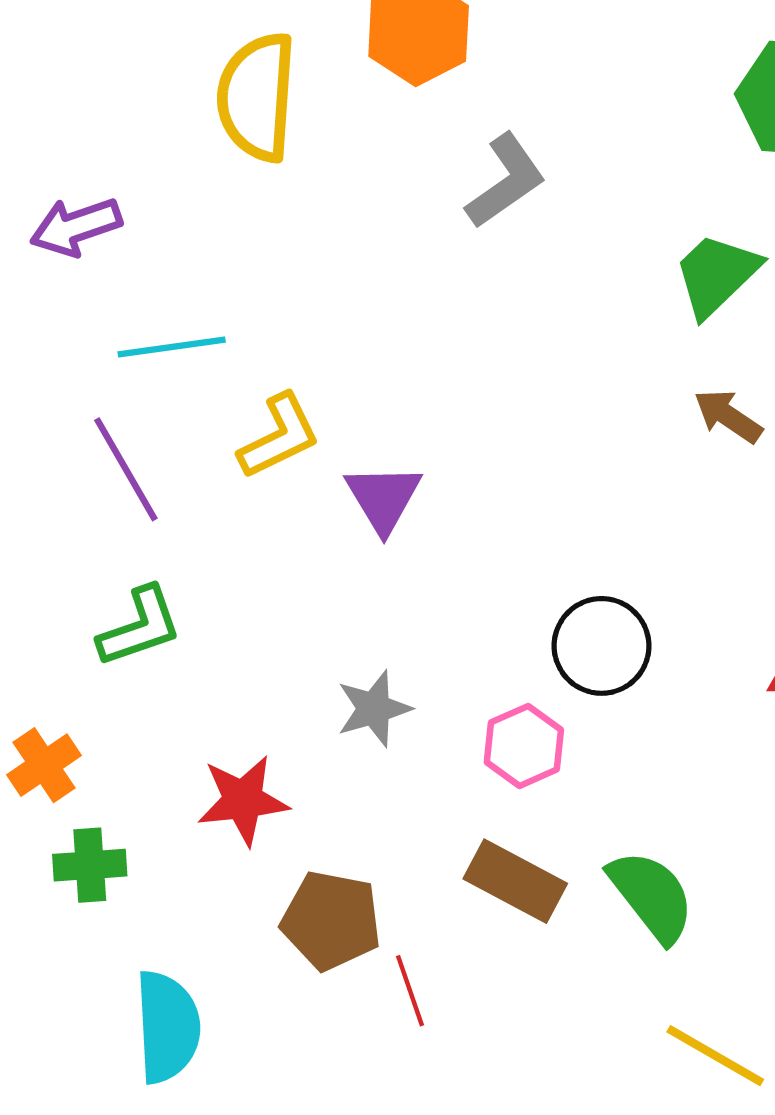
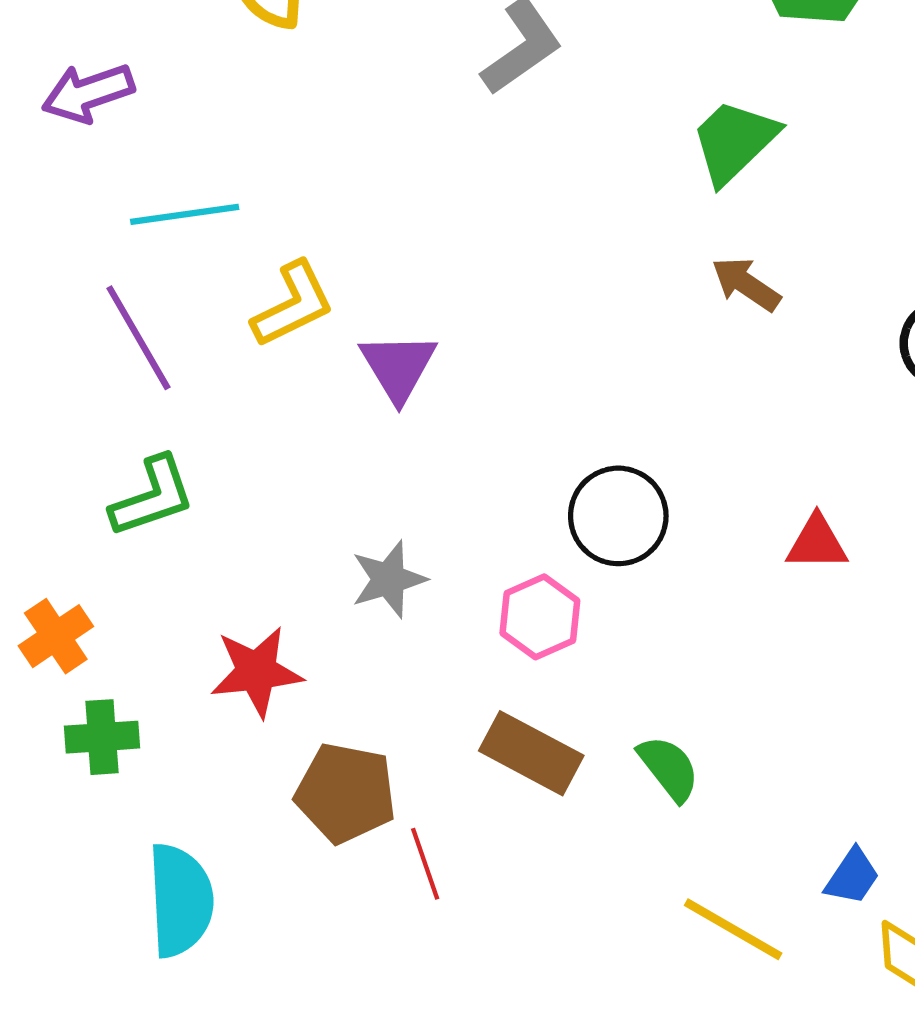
green semicircle: (652, 896) -> (669, 768), size x0.7

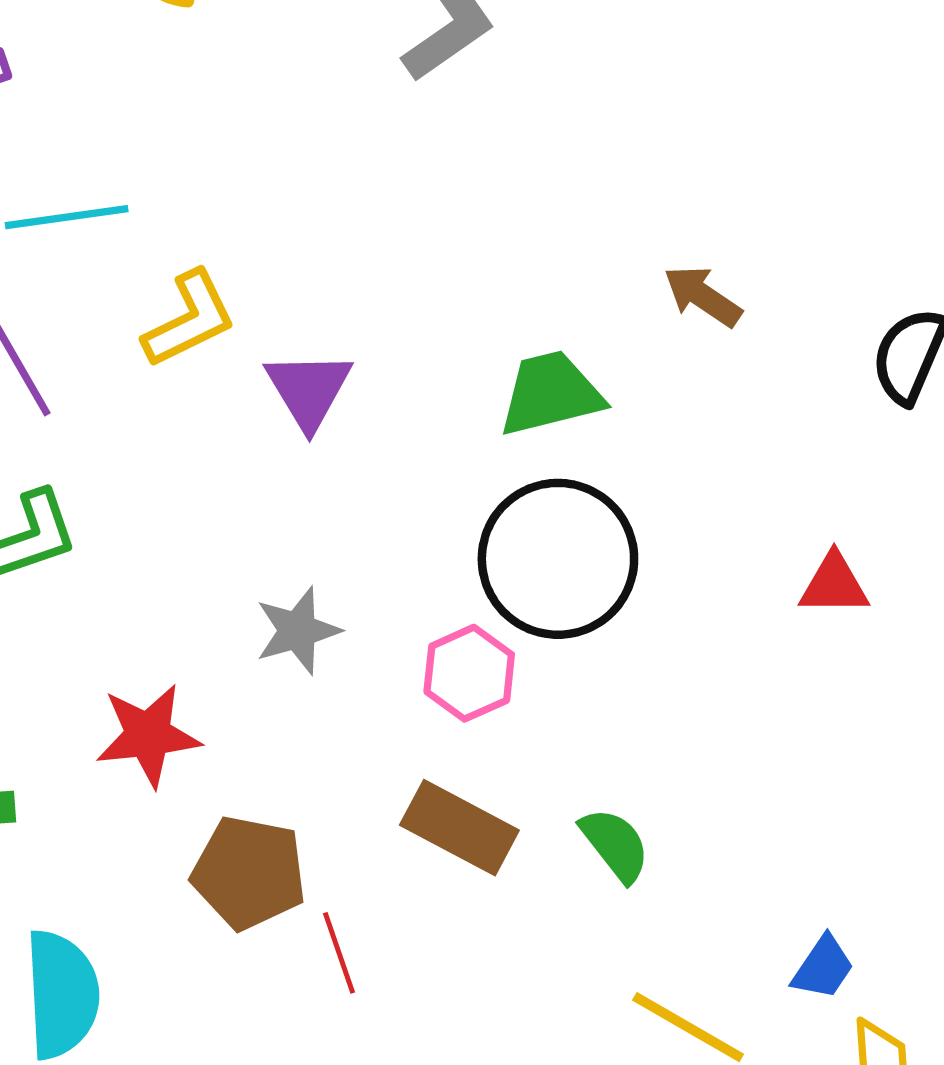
green trapezoid: (734, 141) -> (551, 393), moved, turned 30
black circle: (618, 516) -> (558, 559), size x1.4
red triangle: (817, 543) -> (834, 584), moved

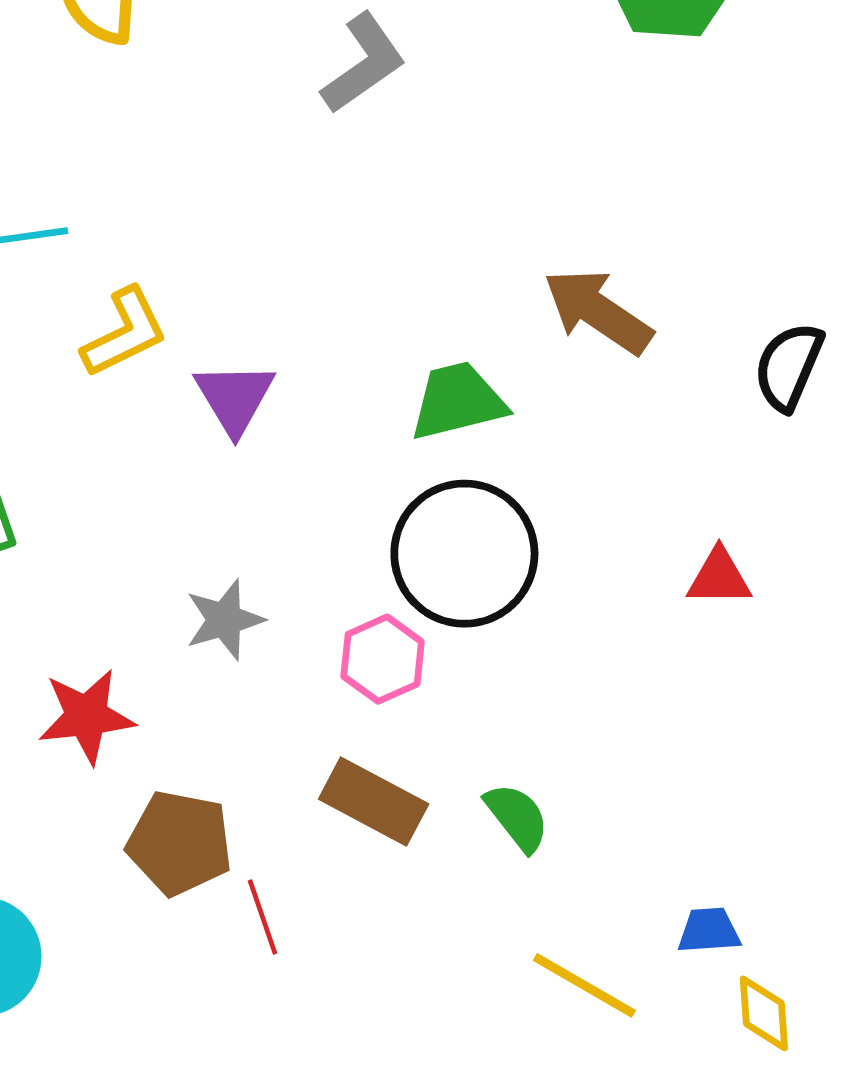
brown arrow: (703, 296) -> (598, 311), size x1.5
blue trapezoid: (823, 967) -> (709, 930), turned -128

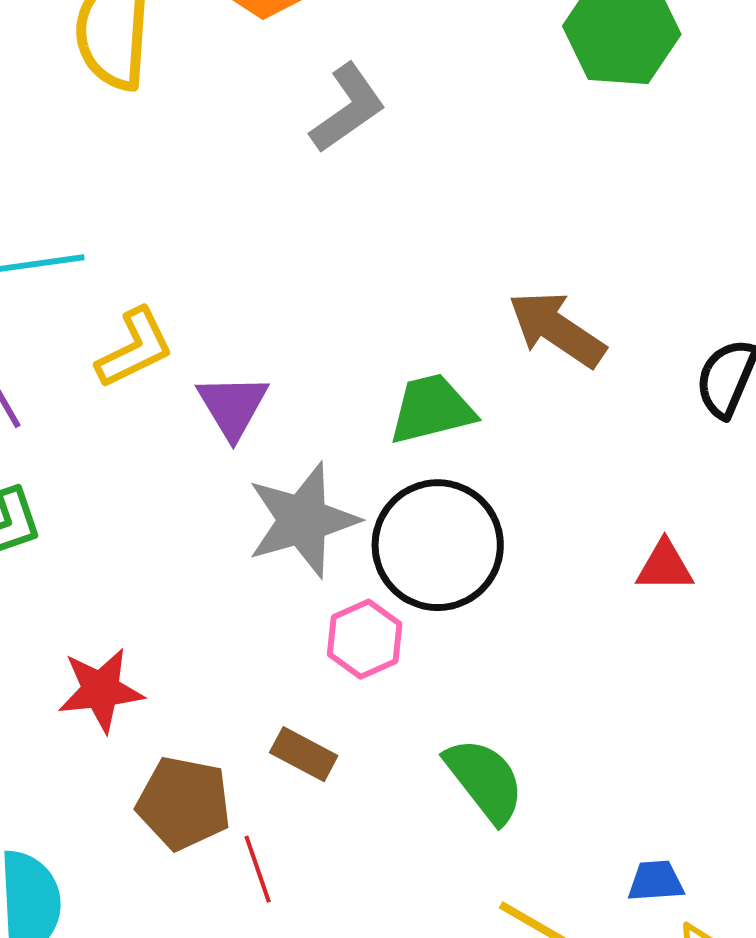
gray star: (224, 620) -> (303, 520), moved, size x1.6
brown rectangle: (374, 801) -> (304, 754), moved, size x0.7
green semicircle: (517, 817) -> (485, 780), size x1.4

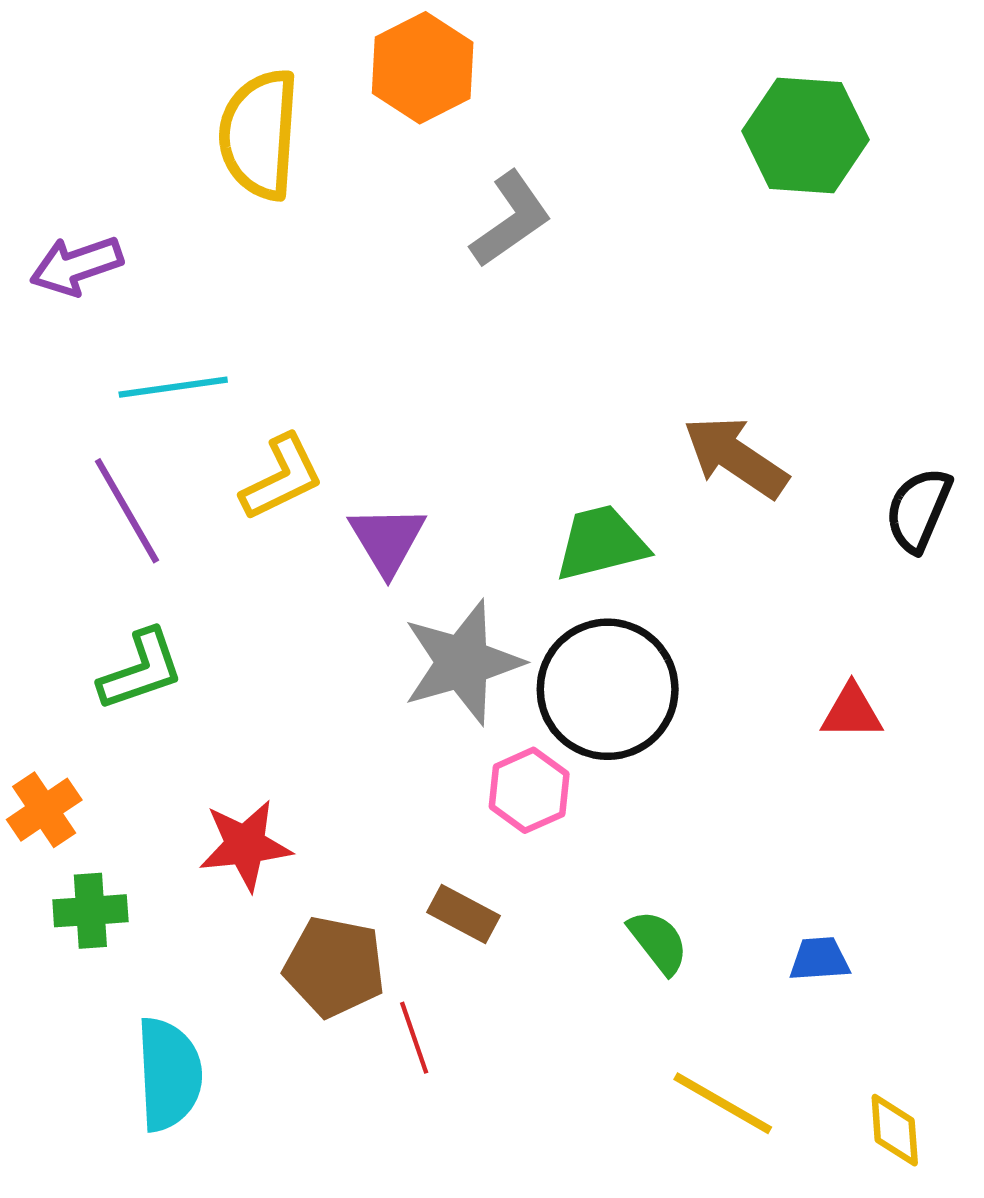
green semicircle: (485, 780) -> (658, 942), size x0.7
blue trapezoid: (656, 881) -> (819, 959), moved

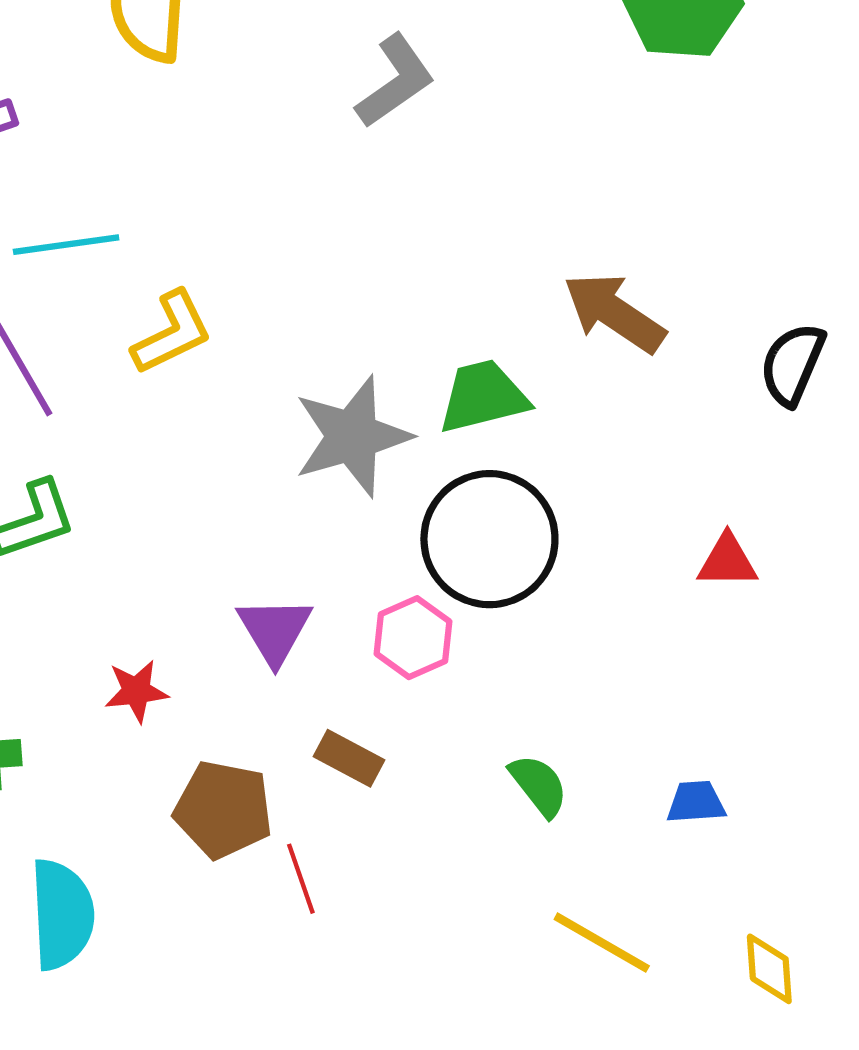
purple triangle: (387, 540) -> (275, 630), moved
gray star: (462, 662) -> (352, 436), moved
red star: (245, 845) -> (136, 691), size x0.7

